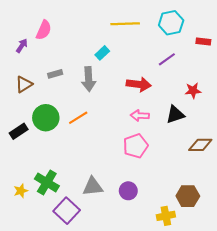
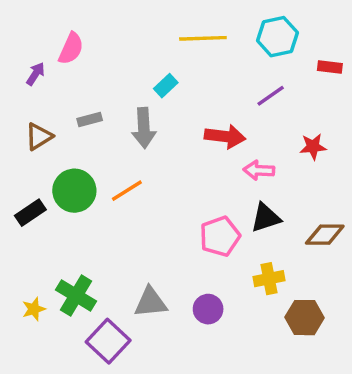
black triangle: (175, 115) -> (266, 218), moved
pink arrow: (140, 116) -> (259, 170), moved
yellow cross: (166, 216) -> (269, 279), moved

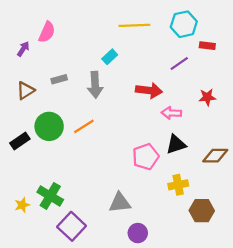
red rectangle: (330, 67) -> (207, 46), moved
gray triangle: (151, 302) -> (120, 203), moved
purple circle: (208, 309) -> (138, 233), moved

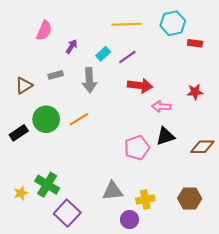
purple arrow: (23, 49) -> (71, 46), moved
purple line: (179, 64) -> (127, 57), moved
yellow cross: (178, 185) -> (145, 199), moved

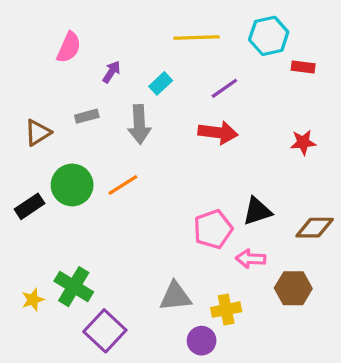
purple line: (127, 57) -> (224, 88), moved
pink arrow: (161, 107) -> (251, 259), moved
brown hexagon: (190, 198) -> (293, 288), moved

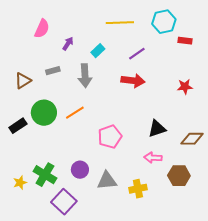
pink pentagon: (213, 229) -> (110, 137), moved
purple circle: (202, 341) -> (80, 170), moved

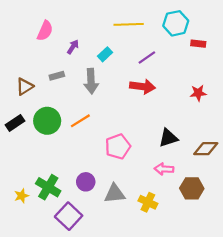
black rectangle: (18, 126) -> (15, 123), moved
yellow cross: (138, 189) -> (148, 202), turned 36

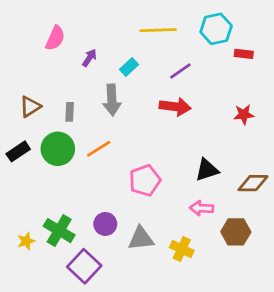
gray rectangle: (57, 76) -> (70, 112), moved, turned -72

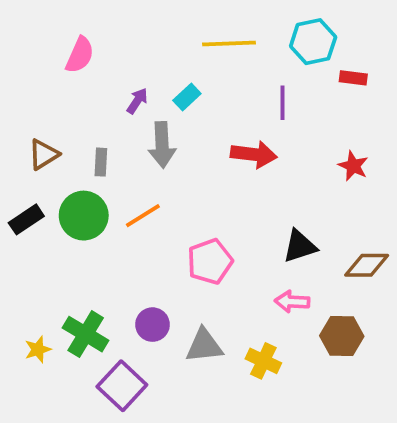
purple arrow: (89, 58) -> (137, 101), moved
purple line: (180, 71) -> (283, 103), moved, turned -55
red star: (244, 115) -> (353, 166), turned 30

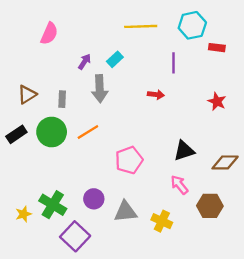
red arrow: (254, 154) -> (156, 94), size x0.6
pink arrow: (292, 302) -> (179, 185), turned 48

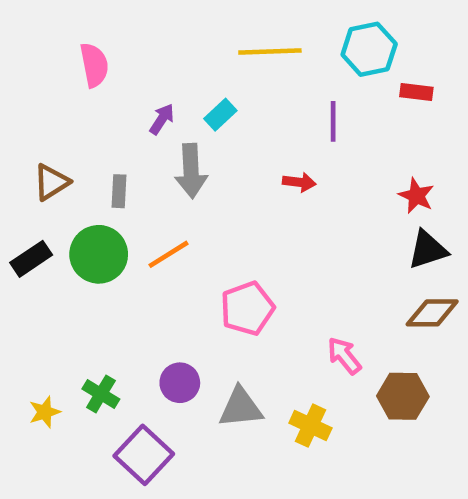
pink semicircle: (49, 34) -> (94, 65), turned -35
black triangle: (184, 151) -> (428, 250), moved
green cross: (53, 205) -> (101, 394), size x0.7

